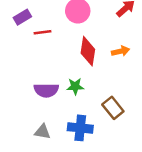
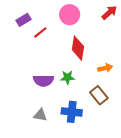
red line: (42, 32) -> (40, 32), turned -32
orange arrow: (121, 51) -> (105, 68), moved

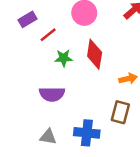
green star: (68, 77) -> (64, 58), moved
brown rectangle: (99, 95) -> (120, 112), turned 54

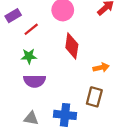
green star: (64, 58) -> (29, 56), moved

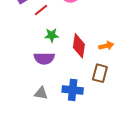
red diamond: (72, 46) -> (79, 46), moved
green star: (29, 56) -> (52, 35), moved

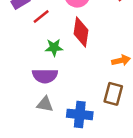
red diamond: (79, 46) -> (81, 32), moved
gray triangle: (41, 93) -> (45, 104), moved

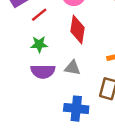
green star: (54, 47) -> (39, 44), moved
gray triangle: (45, 104) -> (73, 68), moved

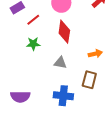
purple semicircle: (43, 71) -> (20, 97), moved

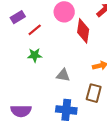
red diamond: (64, 32) -> (83, 31), moved

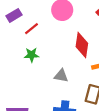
red diamond: (83, 31) -> (82, 45), moved

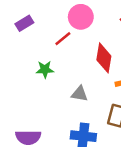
red line: (32, 29) -> (63, 39), moved

